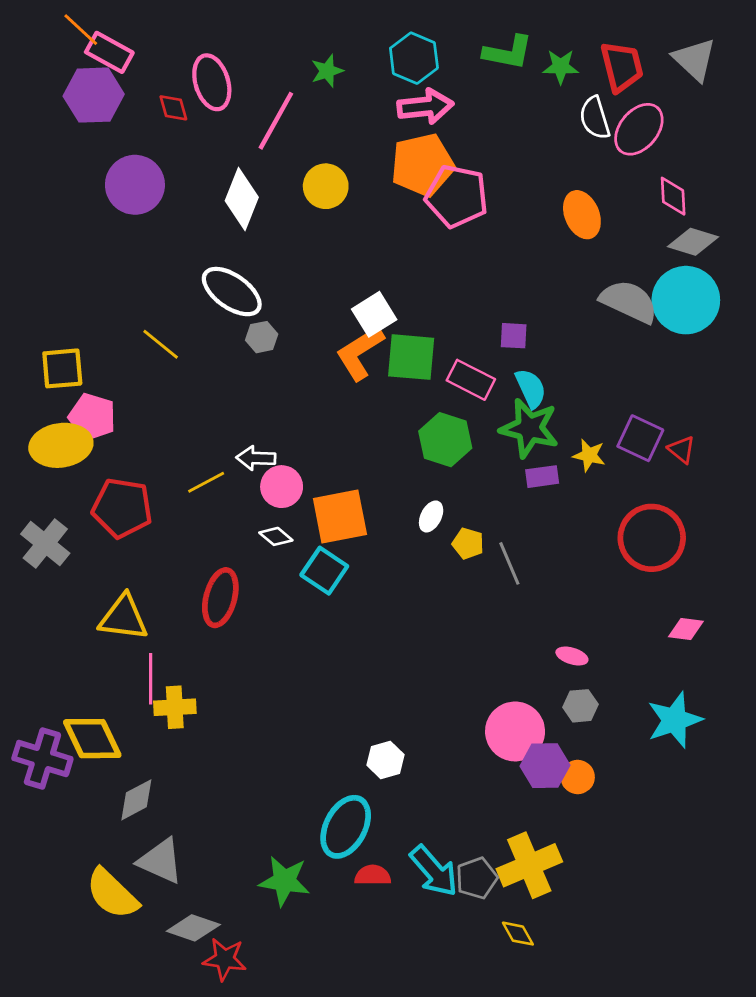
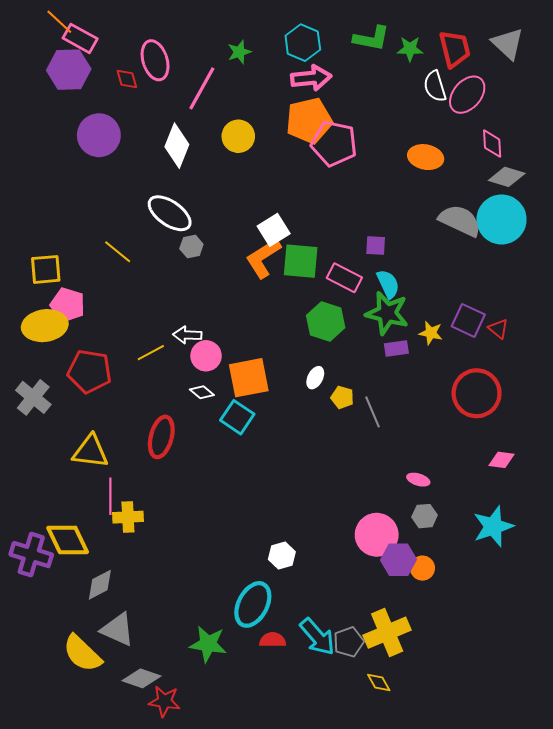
orange ellipse: (582, 215) -> (426, 157), turned -56

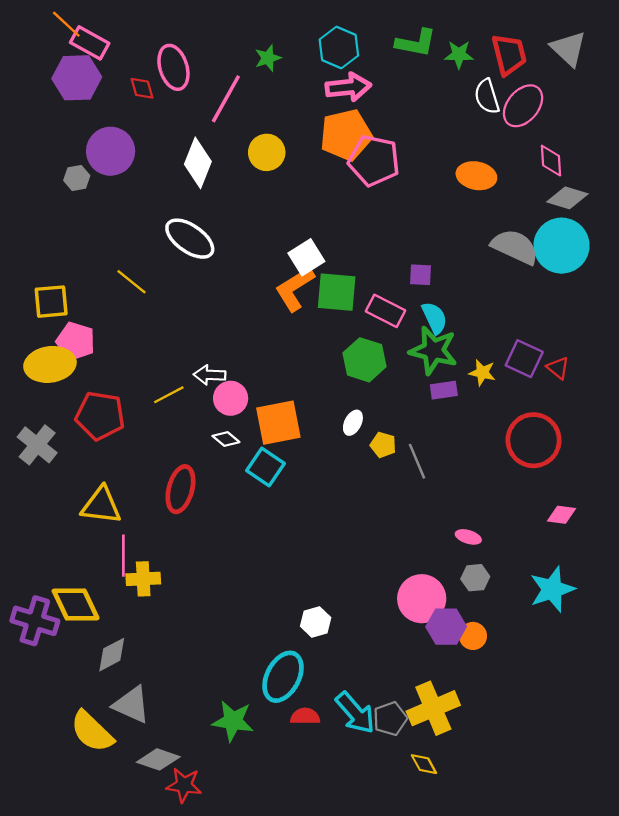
gray hexagon: (191, 247) -> (77, 178), moved

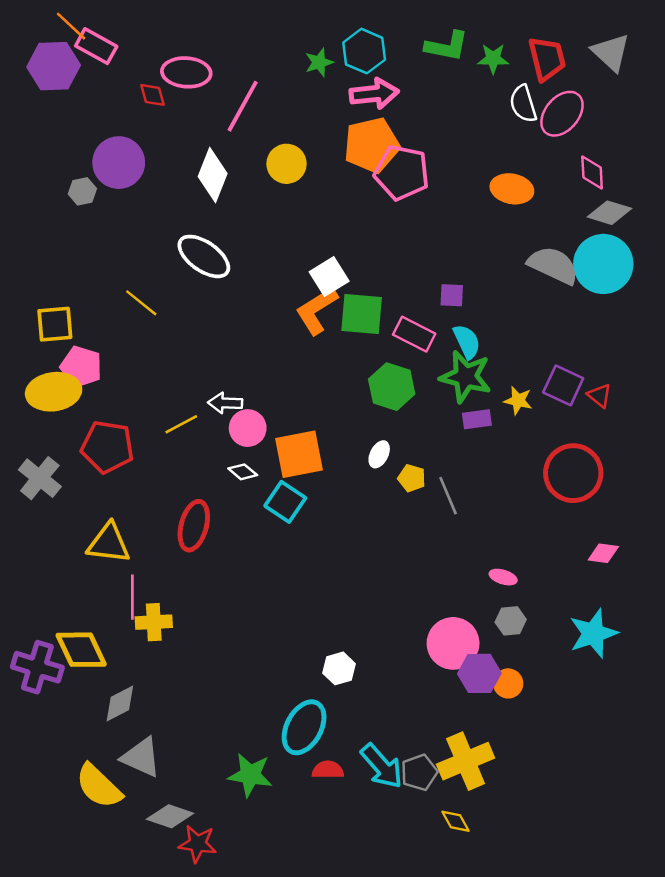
green star: (268, 58) -> (319, 62), moved
pink ellipse: (173, 67) -> (186, 72), turned -69
purple hexagon: (77, 78) -> (54, 66), moved

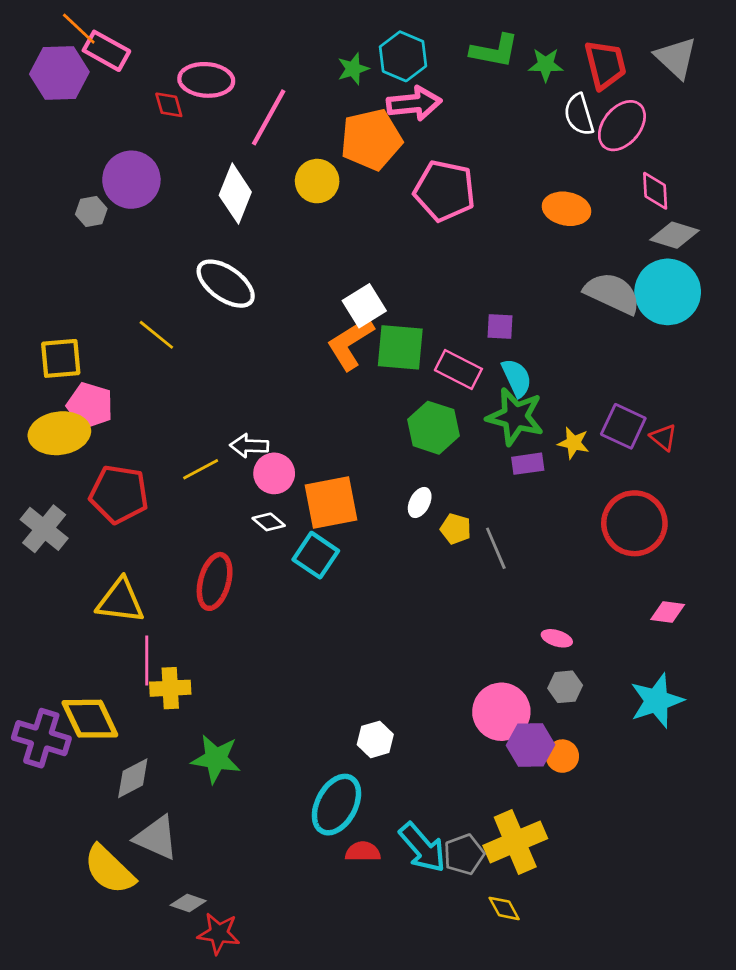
orange pentagon: (372, 145) -> (371, 139), moved
green star: (250, 775) -> (216, 759), moved
gray diamond: (170, 816) -> (188, 903), size x0.7

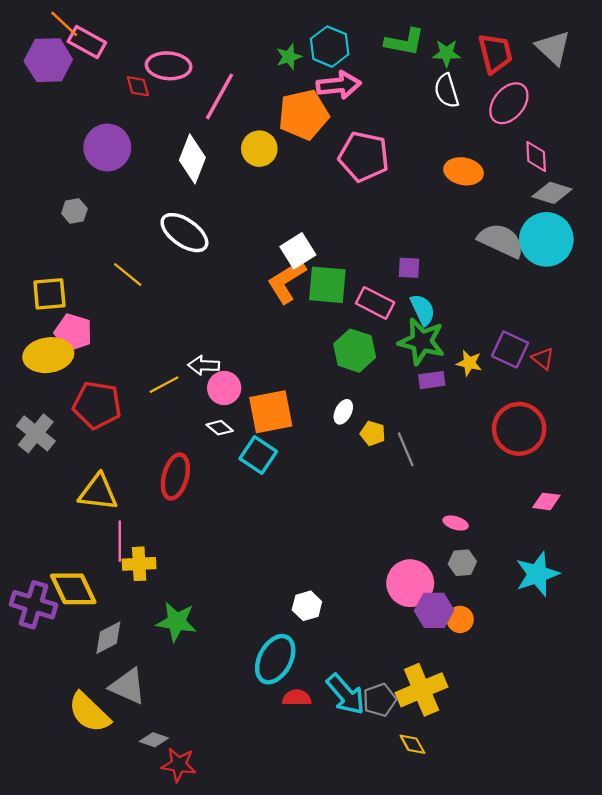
white semicircle: (579, 115) -> (447, 91), moved
gray hexagon: (91, 212) -> (74, 211), moved

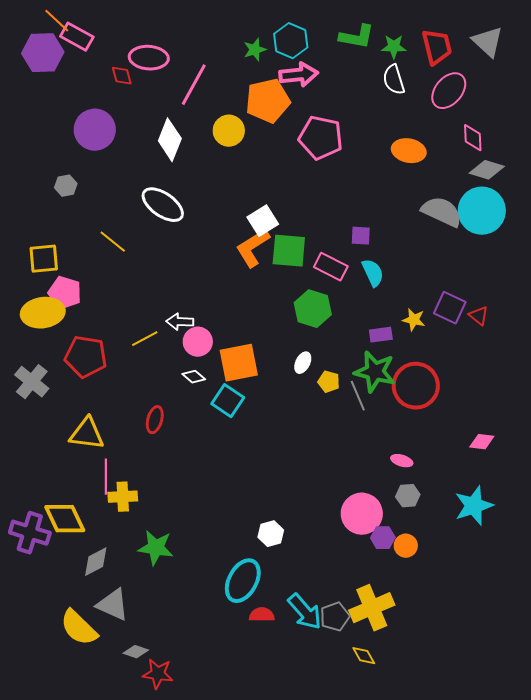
green star: (422, 341) -> (375, 372), moved
red circle: (519, 429) -> (416, 386), moved
red ellipse: (175, 476) -> (155, 420), size x0.7
purple hexagon: (434, 610) -> (383, 538), size x0.7

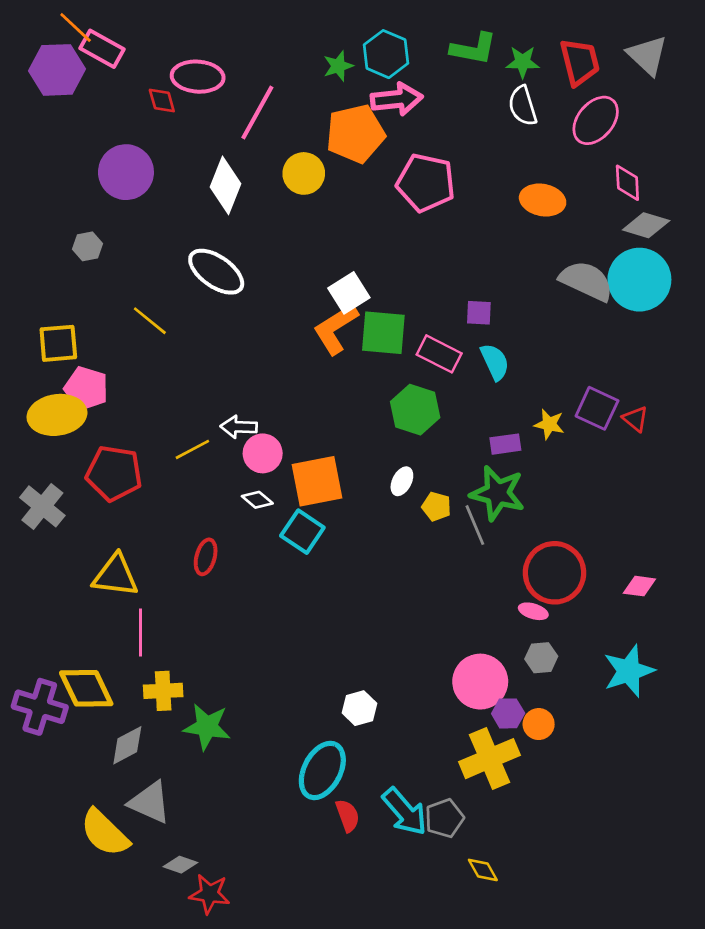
red circle: (416, 386) -> (555, 573), moved
yellow cross: (123, 497) -> (163, 691), moved
yellow cross: (372, 608) -> (489, 759), moved
red semicircle: (262, 615) -> (348, 816), turned 70

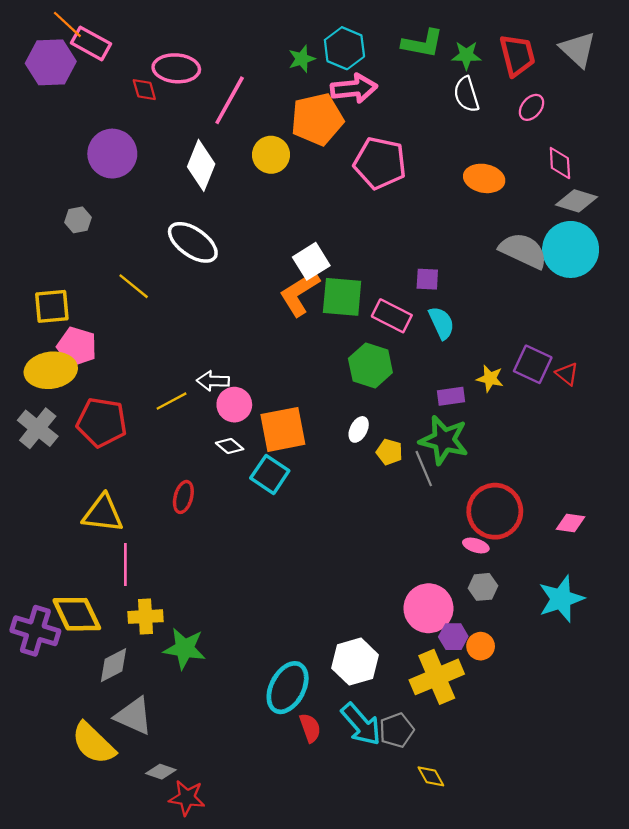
pink ellipse: (596, 120) -> (531, 107), size x0.6
gray cross: (42, 506) -> (38, 428), moved
white hexagon: (359, 708) -> (355, 662), moved, size x1.5

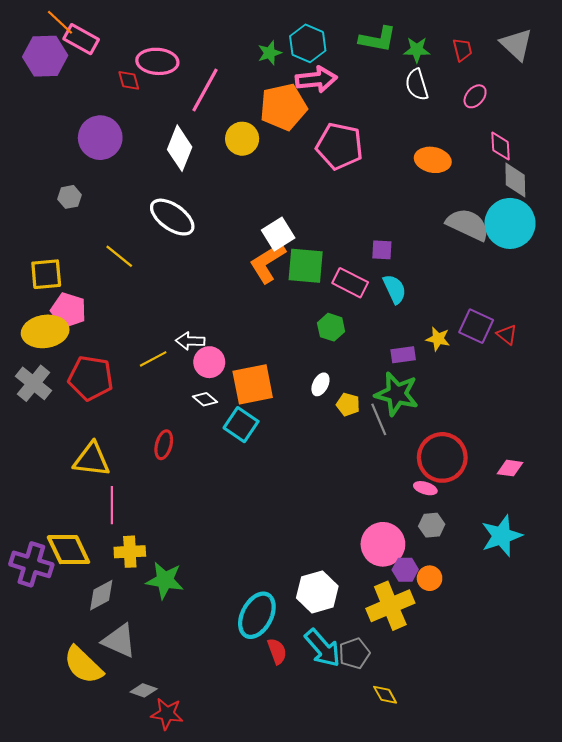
red trapezoid: (517, 55) -> (462, 50), size x0.6
gray diamond: (576, 201) -> (515, 180), turned 72
green hexagon: (370, 366) -> (331, 327), size x0.7

